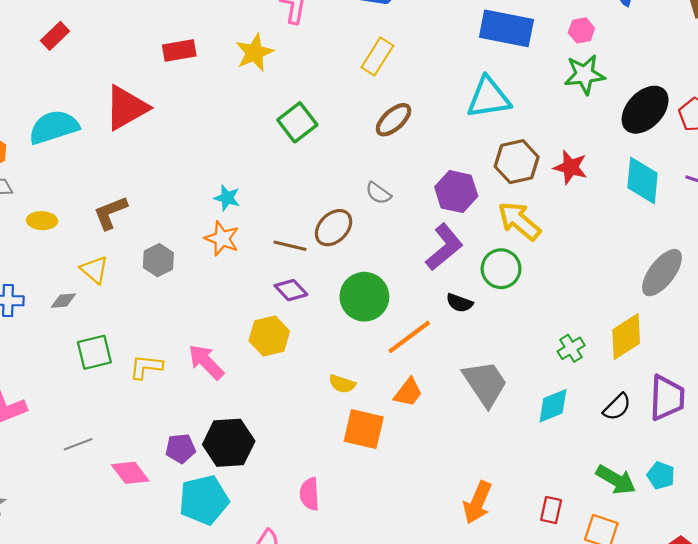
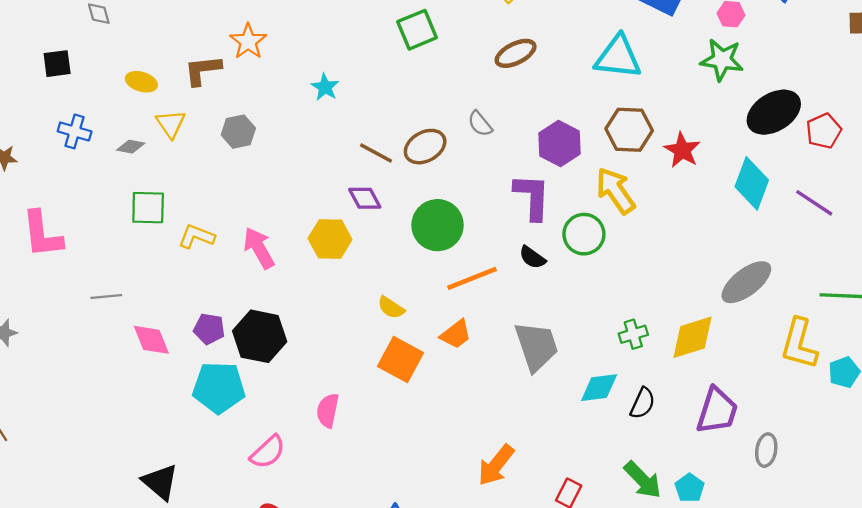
yellow ellipse: (42, 221) -> (141, 82), moved
orange star: (222, 239) -> (248, 41), moved
purple L-shape: (444, 247) -> (532, 197), turned -63
black semicircle: (617, 407) -> (643, 403), moved, turned -36

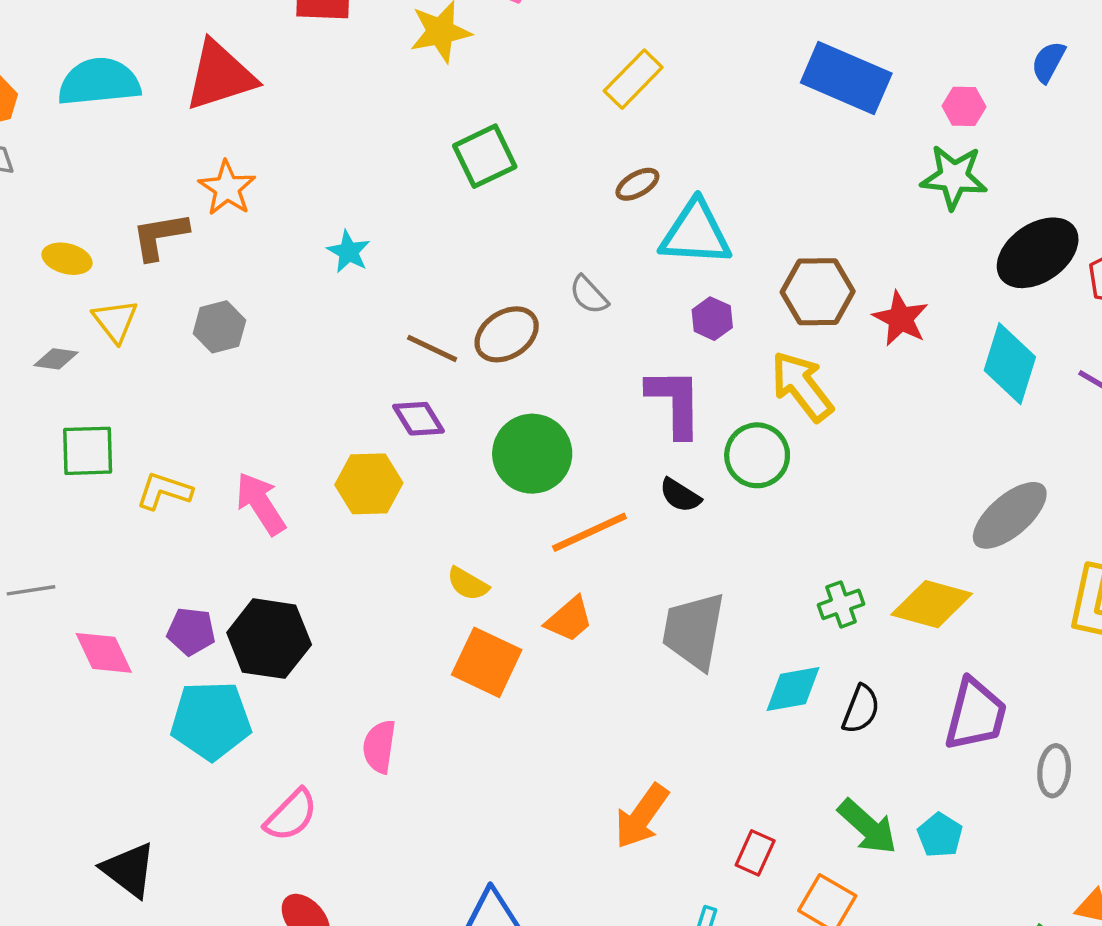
brown ellipse: (516, 53) -> (637, 184), size x0.7
cyan triangle: (618, 57) -> (696, 233), moved
purple hexagon: (560, 143) -> (712, 319), size x0.6
yellow diamond: (692, 337) -> (932, 604), turned 36
gray trapezoid: (536, 346) -> (694, 631), turned -148

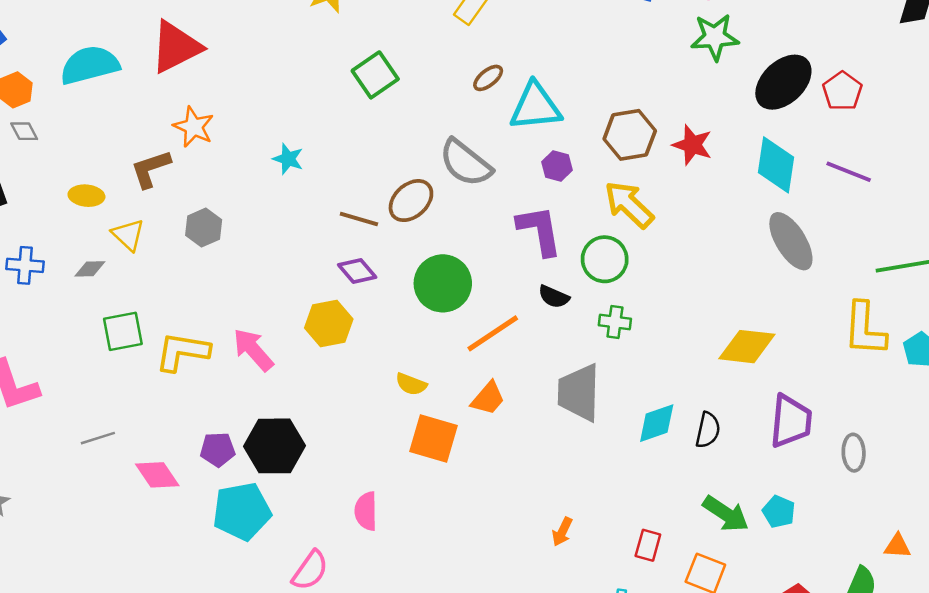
gray semicircle: (589, 295) -> (466, 163), size x1.8
yellow L-shape: (164, 491) -> (182, 352), size x1.4
gray ellipse: (1010, 515) -> (791, 241), moved, turned -72
green cross: (841, 604) -> (615, 322), moved, turned 36
orange arrow: (642, 816) -> (562, 532), size x0.6

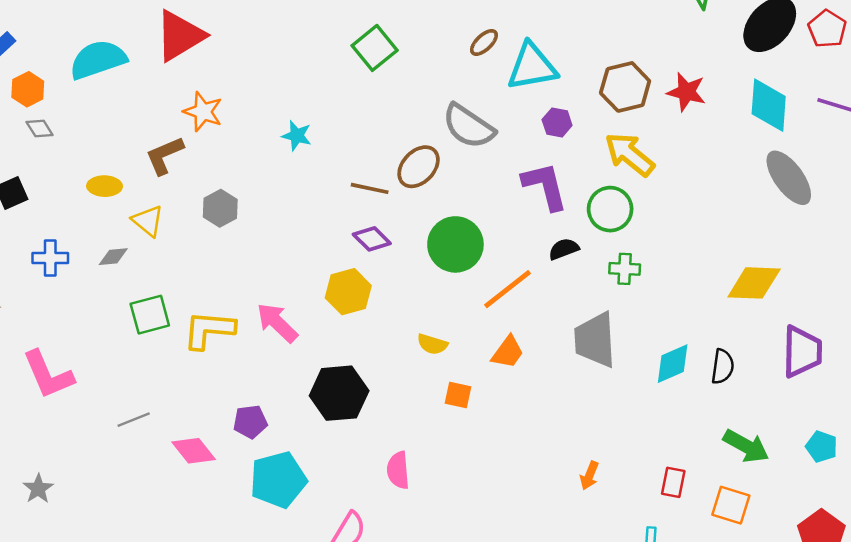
black semicircle: (554, 297) -> (564, 249), turned 140
orange square: (434, 438) -> (458, 395), size x0.6
black hexagon: (274, 446) -> (339, 393), moved
cyan pentagon: (779, 512) -> (822, 447), moved

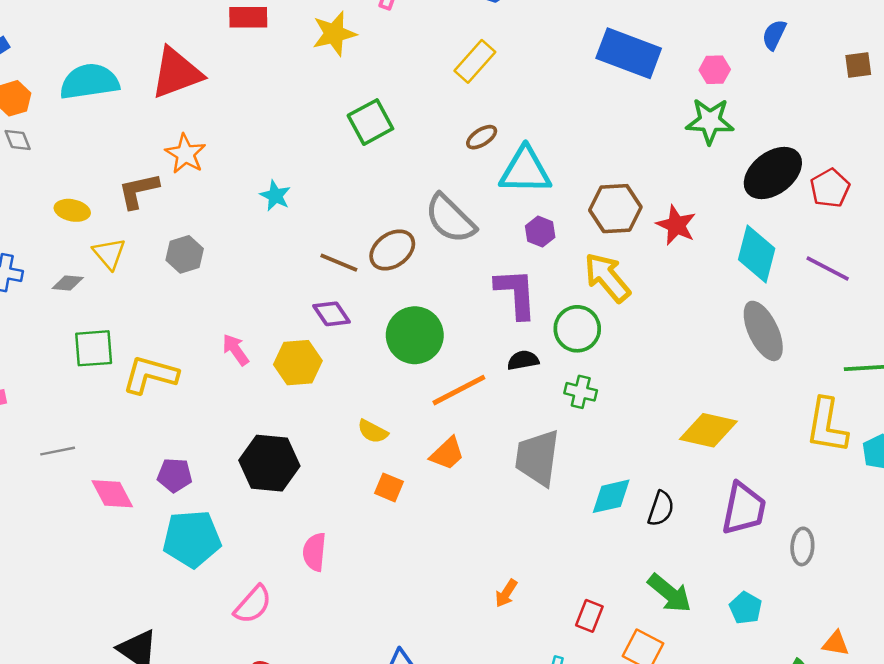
pink arrow: (277, 323) -> (236, 350), moved, size x0.7

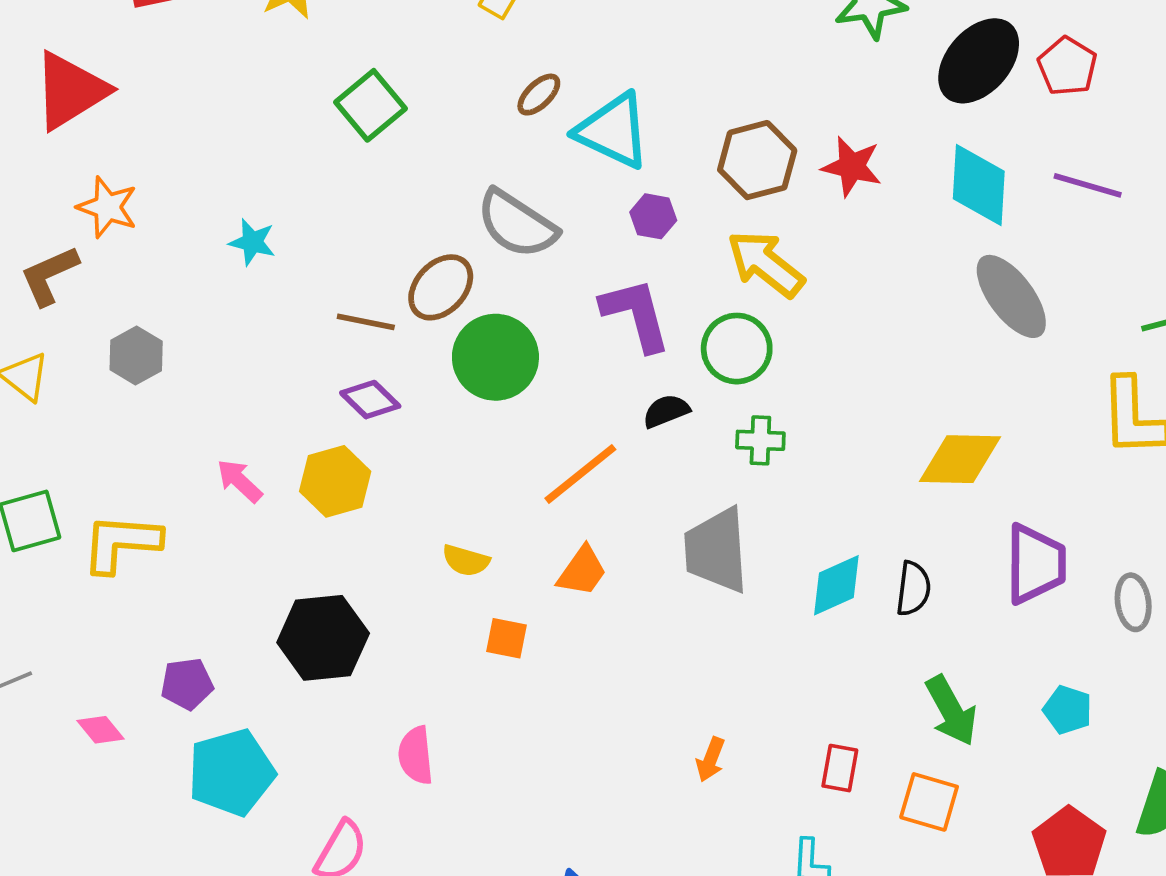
cyan triangle: (525, 171) -> (613, 131), turned 36
green circle: (415, 335) -> (495, 357), moved
pink diamond: (112, 494) -> (100, 730), size x0.7
green arrow: (670, 593) -> (951, 711), turned 33

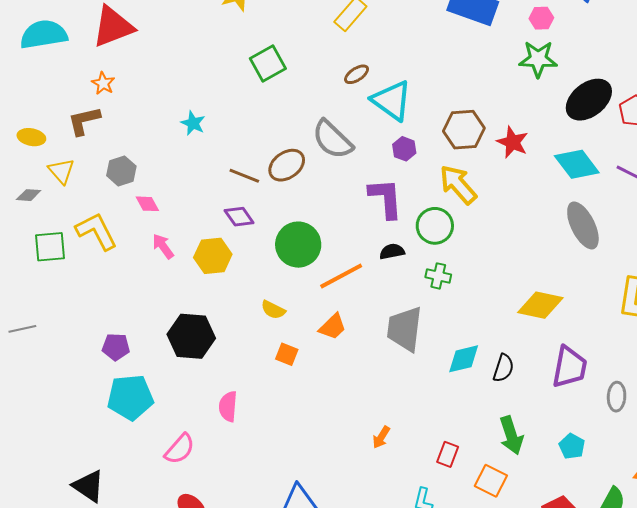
cyan diamond: (979, 185) -> (577, 164), turned -51
orange star: (107, 207) -> (103, 83), moved, size x0.7
green circle: (495, 357) -> (298, 245), moved
yellow L-shape: (121, 543) -> (96, 231), moved, turned 48
pink diamond: (100, 730) -> (147, 204), moved

